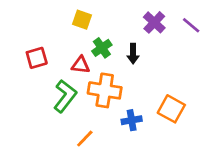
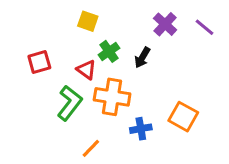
black arrow: (133, 54) -> (142, 58), turned 30
red triangle: (81, 65) -> (86, 70), turned 30

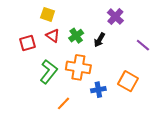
yellow square: (88, 21) -> (48, 14), moved
purple line: (204, 27) -> (143, 45), moved
red triangle: (86, 70) -> (53, 36), moved

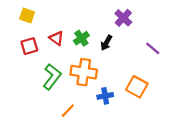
yellow square: (48, 14) -> (27, 16), moved

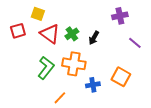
yellow square: (27, 16) -> (38, 14), moved
purple cross: (123, 18) -> (120, 16), moved, turned 35
red triangle: (56, 38) -> (50, 34), size x1.5
red square: (29, 46) -> (18, 31), moved

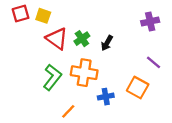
purple cross: (120, 16) -> (150, 22), moved
red square: (18, 31) -> (20, 14), moved
purple line: (135, 43) -> (154, 62), moved

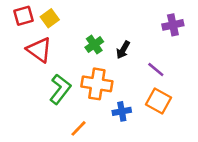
yellow square: (43, 16) -> (50, 18), turned 35
red triangle: (57, 39) -> (39, 50), moved
purple line: (154, 62) -> (156, 69), moved

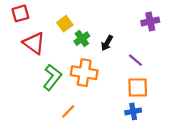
yellow square: (50, 18) -> (65, 24), moved
orange square: (158, 101) -> (138, 88), turned -30
blue cross: (122, 111) -> (133, 111), moved

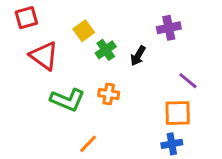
purple cross: (150, 21) -> (169, 28), moved
purple line: (135, 60) -> (188, 81), moved
orange cross: (84, 73) -> (109, 94), size x0.6
green L-shape: (52, 77) -> (67, 100), turned 75

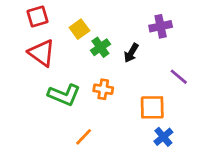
red square: (26, 18) -> (37, 17), moved
orange square: (178, 113) -> (152, 107), moved
blue cross: (172, 144) -> (163, 137), turned -30

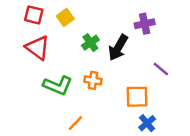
red square: (37, 17) -> (34, 15), turned 30
yellow square: (79, 29) -> (65, 17), moved
black arrow: (131, 53) -> (118, 48), size x1.5

